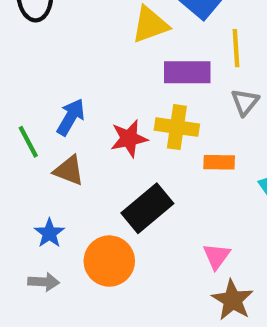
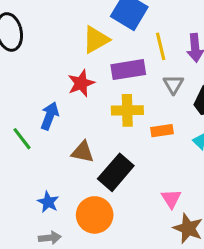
red star: (129, 139) -> (81, 83), moved
brown triangle: (69, 170) -> (83, 152), moved

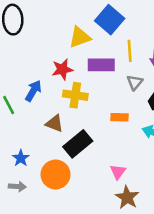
yellow cross: (127, 110) -> (75, 95), moved

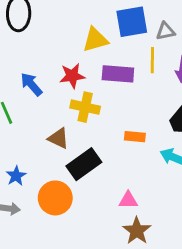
blue square: (110, 20) -> (132, 22), turned 36
gray triangle: (135, 82) -> (166, 31), moved, turned 35
blue arrow: (33, 91) -> (31, 84), moved, turned -75
pink triangle: (118, 172) -> (128, 200), turned 49

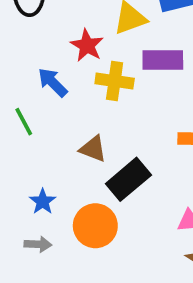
red star: (72, 76) -> (87, 45), moved, turned -30
yellow cross: (85, 107) -> (115, 81), moved

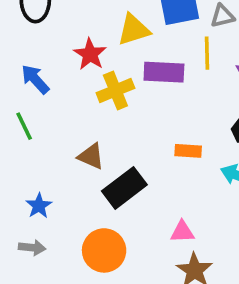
yellow cross: (115, 81) -> (115, 91), turned -33
blue arrow: (53, 82) -> (35, 79), moved
orange circle: (95, 226) -> (104, 250), moved

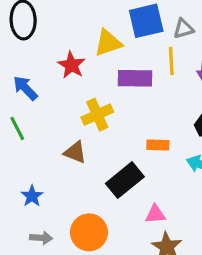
yellow cross: (115, 91) -> (97, 115), moved
black rectangle: (124, 188) -> (125, 180), moved
gray arrow: (32, 248) -> (41, 238), moved

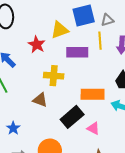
yellow cross: (97, 115) -> (54, 76), turned 30
orange rectangle: (158, 145) -> (93, 94), size x1.6
pink triangle: (155, 214) -> (93, 128), moved, turned 32

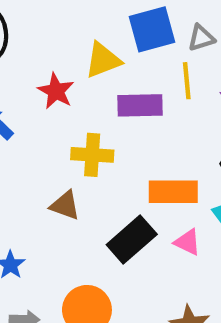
pink triangle: (93, 128) -> (187, 242), moved

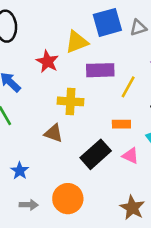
yellow line: (187, 81) -> (128, 87), moved, turned 35
orange rectangle: (173, 192) -> (121, 124), size x0.6

